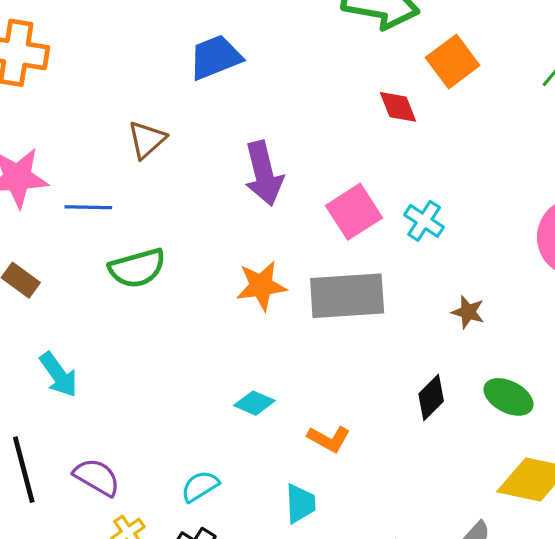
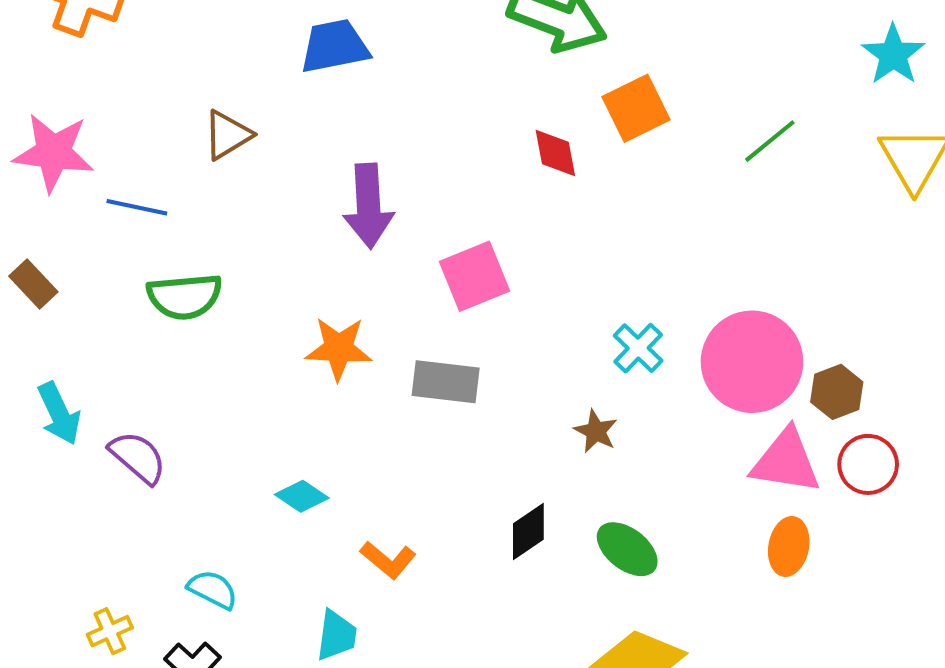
cyan cross: (424, 221) -> (638, 348), moved
gray rectangle: (347, 296) -> (446, 382), size x0.7
purple semicircle: (97, 477) -> (138, 457), moved
cyan semicircle: (200, 486) -> (213, 589), turned 48

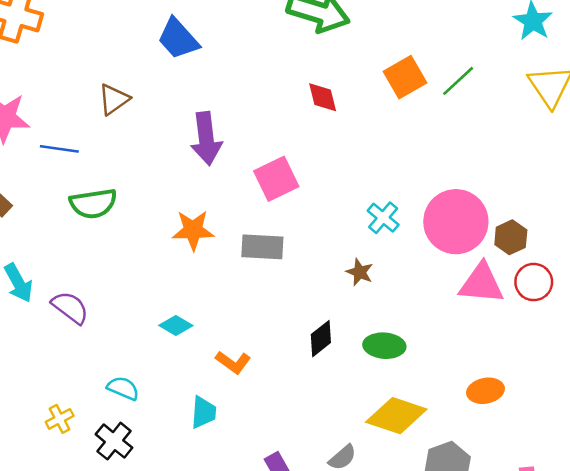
blue trapezoid: (335, 46) -> (178, 39), turned -117
orange square: (636, 108) -> (405, 77), moved
orange ellipse: (789, 546) -> (485, 391), moved, turned 72
green ellipse: (627, 549) -> (384, 346), turned -30

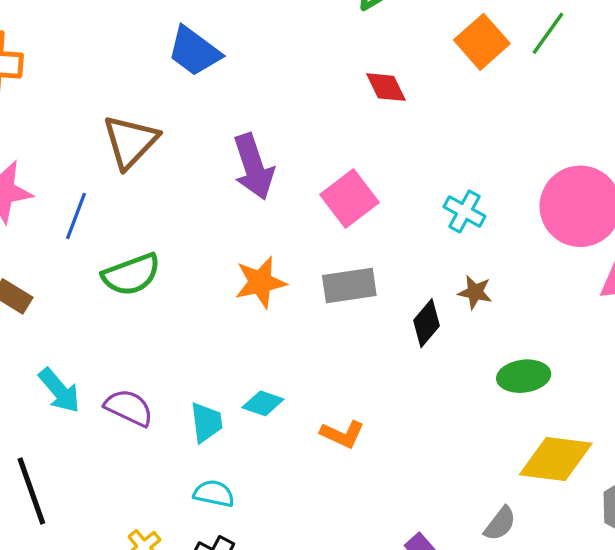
brown triangle: (114, 99) -> (130, 142), size x1.4
blue line: (59, 149) -> (76, 216), turned -66
cyan cross: (383, 218) -> (464, 211), moved
black diamond: (321, 339) -> (426, 323), moved
cyan trapezoid: (203, 412) -> (206, 422), moved

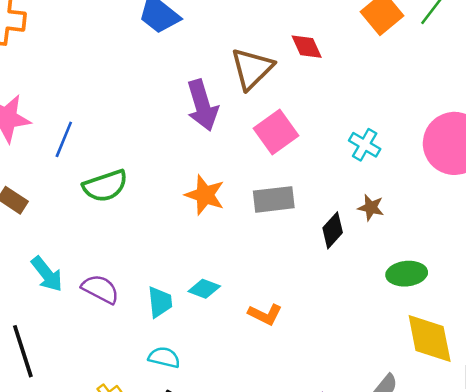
brown triangle: (130, 142) -> (252, 69), moved
orange star: (260, 282) -> (205, 195), turned 30
yellow diamond: (556, 459) -> (430, 338), turned 70

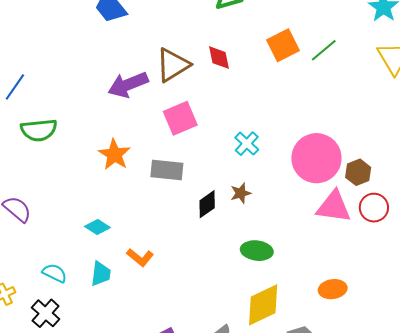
purple arrow: (202, 105) -> (128, 85), turned 72
brown star: (371, 207) -> (241, 193), turned 30
cyan trapezoid: (160, 302) -> (101, 274), moved
yellow diamond: (430, 338) -> (263, 305), turned 63

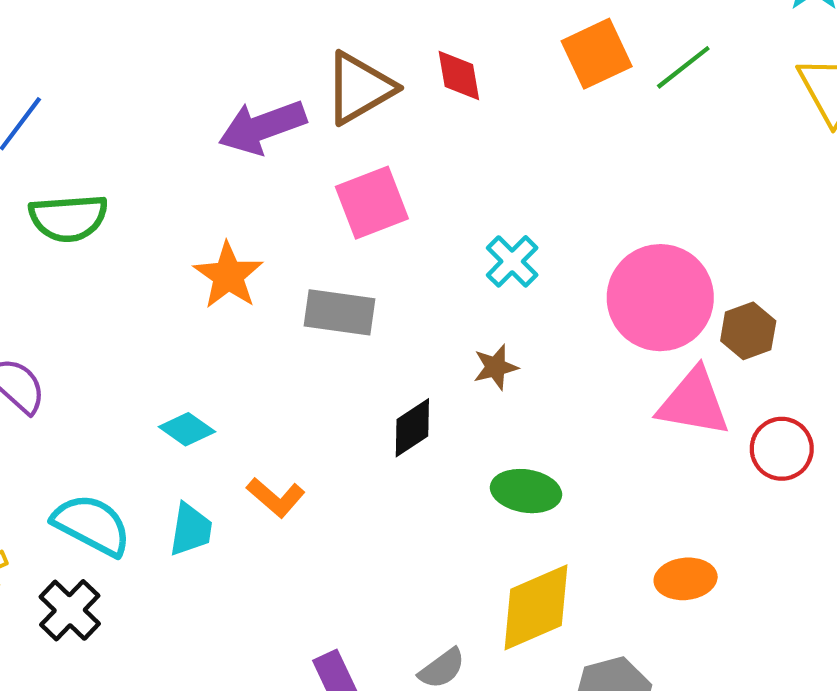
black diamond: (207, 204) -> (412, 428), moved
red circle: (374, 208) -> (782, 449), moved
cyan semicircle: (55, 273) -> (92, 525), size x1.5

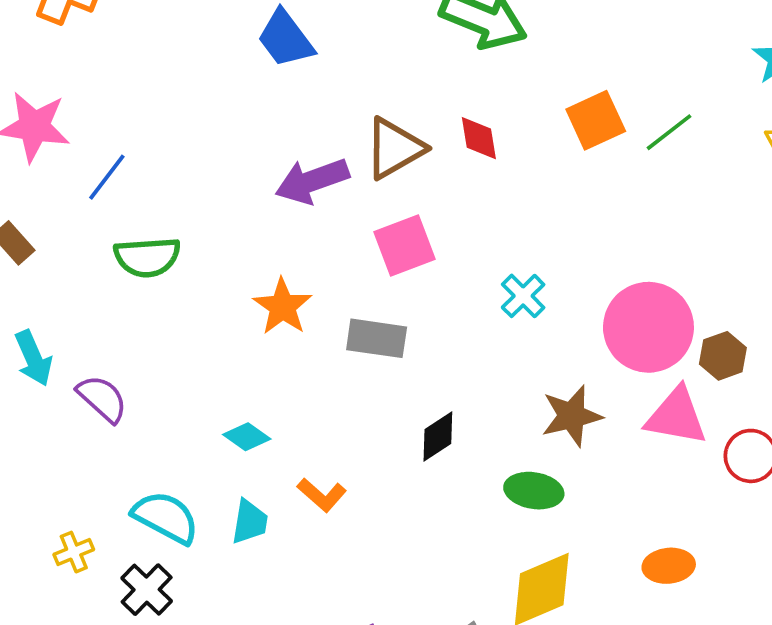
brown star: (496, 367) -> (572, 416), moved, size x1.6

